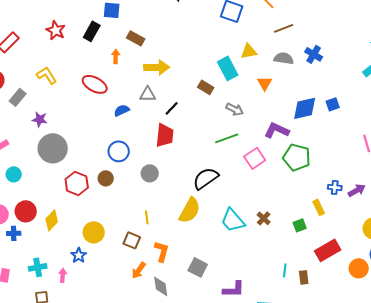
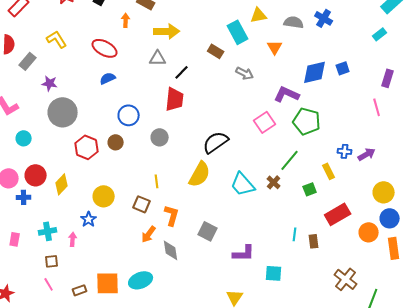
blue semicircle: (122, 110) -> (108, 78), moved
green line: (227, 138) -> (290, 160), moved, turned -30

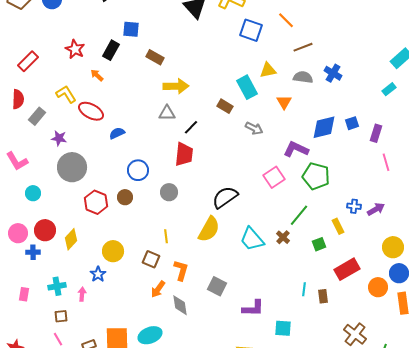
orange arrow: (126, 20) -> (97, 75), moved, turned -48
red ellipse: (105, 48) -> (91, 111), moved
purple rectangle: (388, 78) -> (376, 133), moved

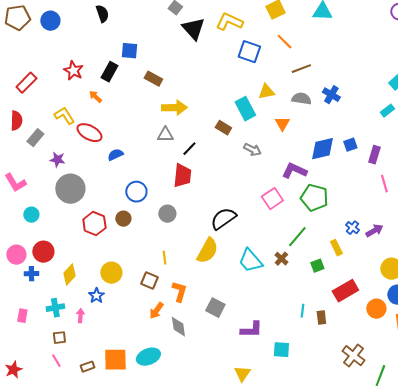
blue cross: (354, 206) -> (352, 228), turned 32
yellow diamond: (71, 239) -> (69, 275), moved

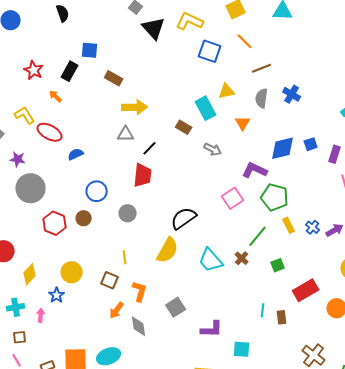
gray semicircle: (301, 99) -> (262, 98), turned -90
yellow rectangle: (336, 248) -> (289, 225), moved
gray square: (215, 308) -> (176, 307), turned 30

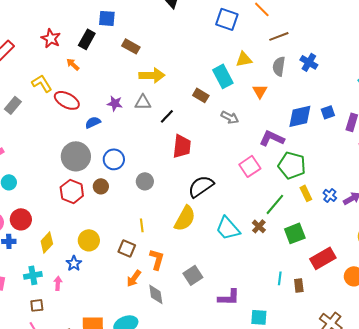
purple star: (18, 159) -> (115, 103), moved
red trapezoid: (143, 175) -> (182, 146), moved
gray circle: (31, 188) -> (76, 156), moved
green square: (278, 265) -> (295, 233), size x1.5

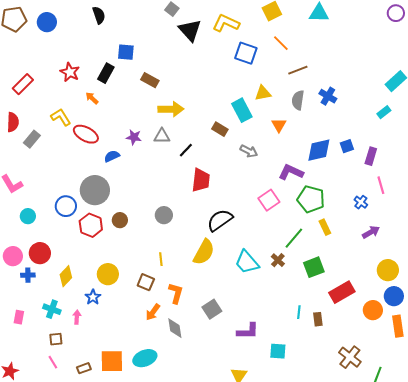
blue circle: (114, 159) -> (66, 206), moved
blue cross: (330, 195) -> (361, 202), moved
cyan cross: (33, 275) -> (52, 309), turned 30

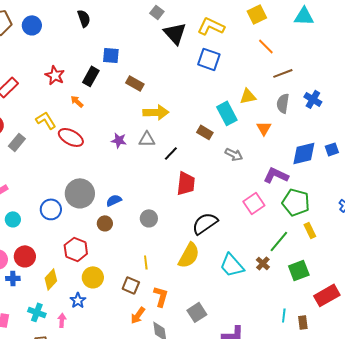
blue square: (246, 53) -> (209, 59), moved
blue semicircle: (112, 156) -> (114, 200), moved
red hexagon: (91, 225) -> (76, 249), moved

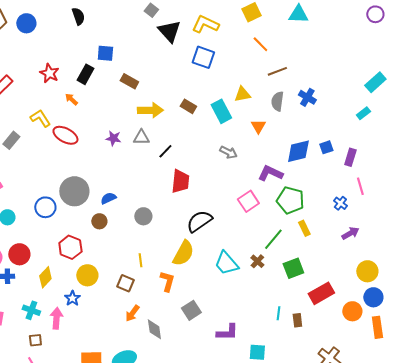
brown rectangle: (205, 132) -> (188, 106), moved
orange L-shape: (161, 296) -> (167, 281), moved
pink arrow: (62, 320) -> (56, 318), size x1.5

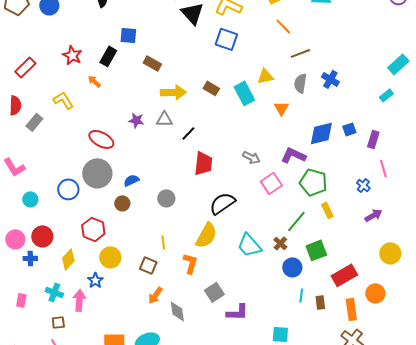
red ellipse: (65, 135) -> (101, 139), moved
gray arrow: (228, 152) -> (251, 157), moved
blue circle: (373, 297) -> (292, 267), moved
orange rectangle: (377, 327) -> (351, 309), moved
purple L-shape: (227, 332) -> (237, 312), moved

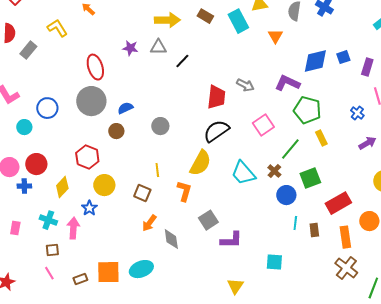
red ellipse: (101, 139) -> (95, 67), turned 45
red trapezoid: (203, 163) -> (216, 97), moved
pink square: (271, 183) -> (263, 125), moved
blue circle: (68, 189) -> (47, 108), moved

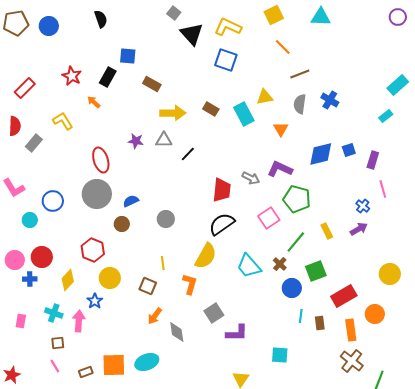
purple L-shape: (287, 83) -> (280, 169), moved
green pentagon: (307, 110) -> (297, 199), moved
purple arrow: (367, 143) -> (359, 229), moved

